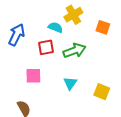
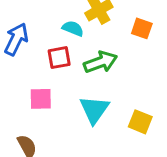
cyan triangle: (70, 83) -> (94, 110), size x1.5

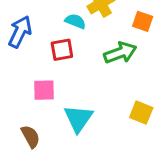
green arrow: (100, 62) -> (120, 53), moved
cyan triangle: (94, 110) -> (78, 119), moved

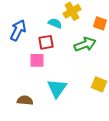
pink square: (44, 90) -> (37, 60), moved
brown semicircle: (30, 136) -> (25, 100), turned -56

